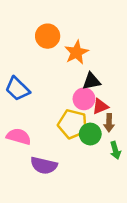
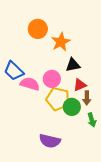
pink circle: (84, 99) -> (52, 79), moved
pink semicircle: (19, 137) -> (30, 84), moved
purple semicircle: (44, 165) -> (50, 141), moved

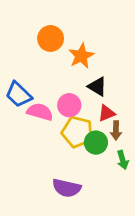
black triangle: (73, 65) -> (97, 87), turned 42

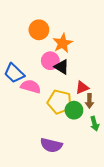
black triangle: (97, 87) -> (62, 67), moved
pink circle: (69, 105) -> (50, 61), moved

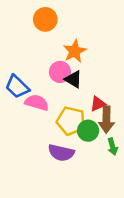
orange circle: (39, 30) -> (45, 19), moved
brown arrow: (89, 101) -> (106, 120), size x1.5
purple semicircle: (51, 145) -> (61, 153), moved

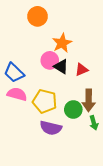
pink semicircle: (37, 103) -> (17, 94), moved
red triangle: (98, 104) -> (81, 70), moved
yellow pentagon: (71, 121) -> (45, 101), moved

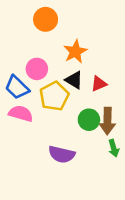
pink circle: (50, 60) -> (37, 69), moved
yellow pentagon: (45, 101) -> (54, 96), moved, turned 30
green circle: (73, 110) -> (89, 120), moved

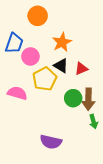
blue trapezoid: (17, 87) -> (14, 43), moved, turned -115
purple semicircle: (62, 154) -> (51, 142), moved

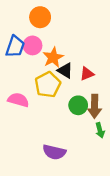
orange star: (62, 42) -> (53, 57), moved
pink circle: (30, 56) -> (32, 45), moved

